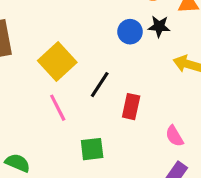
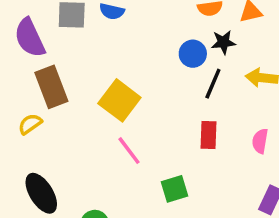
black line: (100, 85) -> (213, 84), moved
pink semicircle: (174, 136) -> (260, 141), moved, turned 50

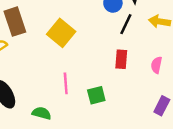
pink line: (129, 151) -> (66, 83), moved, turned 30

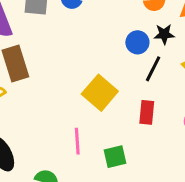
yellow square: (61, 33) -> (100, 93), moved

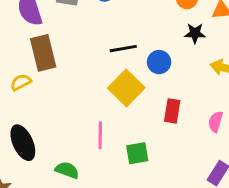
blue circle: (137, 42) -> (159, 62), moved
black line: (153, 69) -> (123, 49), moved, turned 50

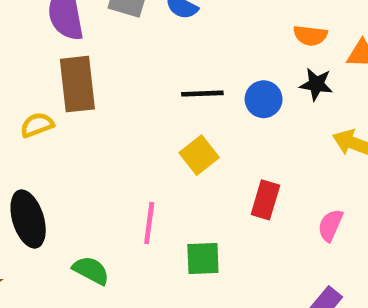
blue circle: (159, 62) -> (264, 99), moved
yellow square: (126, 88) -> (199, 155), size x0.7

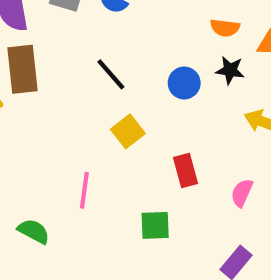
black line: (202, 94) -> (111, 74), moved, turned 51
red rectangle: (265, 200) -> (186, 171), turned -32
green square: (203, 258) -> (155, 225), moved

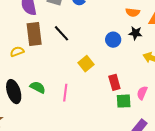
black line: (111, 74) -> (62, 33), moved
green square: (155, 225) -> (124, 101), moved
green semicircle: (34, 231) -> (38, 87), moved

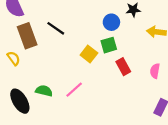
yellow semicircle: (17, 52) -> (14, 58), turned 88
pink line: (65, 93) -> (74, 90), turned 54
green square: (124, 101) -> (109, 45), moved

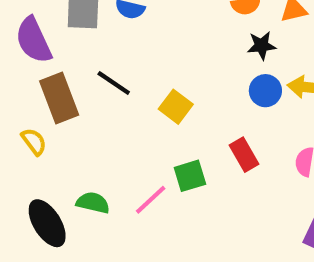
blue circle: (111, 22) -> (265, 91), moved
green square: (109, 45) -> (190, 176), moved
yellow square: (89, 54) -> (176, 107), moved

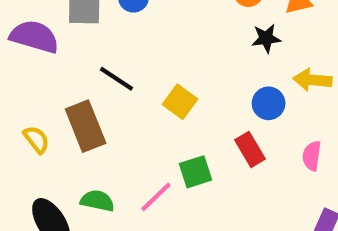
purple semicircle: (33, 40) -> (34, 37), turned 132
blue circle: (265, 91) -> (269, 103), moved
brown rectangle: (59, 98) -> (86, 126), moved

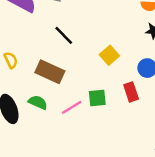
yellow square: (180, 102) -> (109, 55), moved
brown rectangle: (86, 126) -> (50, 72), moved, turned -56

